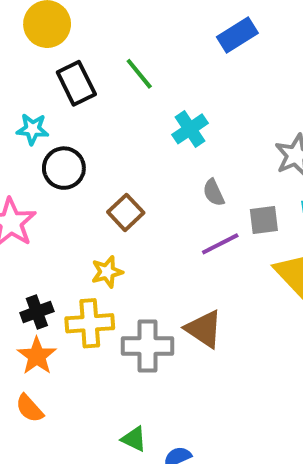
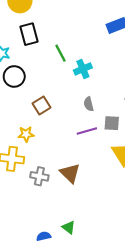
green line: (139, 74) -> (60, 53), moved
gray cross: (148, 346) -> (39, 176), size x0.7
green triangle: (134, 439) -> (69, 227), moved

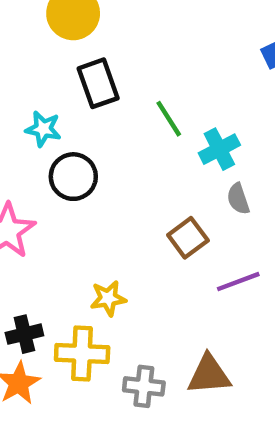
gray semicircle: (89, 104) -> (238, 199), moved
brown square: (41, 105) -> (188, 238), moved
brown triangle: (70, 173) -> (209, 375), turned -45

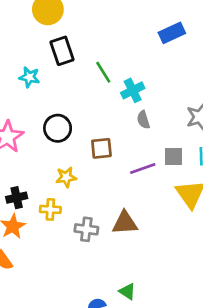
black circle: (73, 177) -> (58, 128), moved
brown square: (188, 238) -> (101, 148), moved, turned 30
yellow cross: (82, 353) -> (50, 209), size x0.7

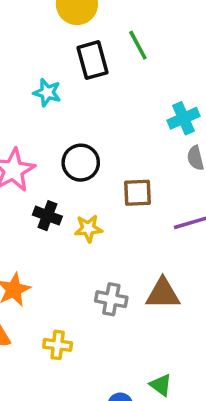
green line: (103, 72) -> (138, 45), moved
black cross: (17, 198) -> (47, 216), moved, turned 30
yellow cross: (50, 209) -> (58, 345), moved

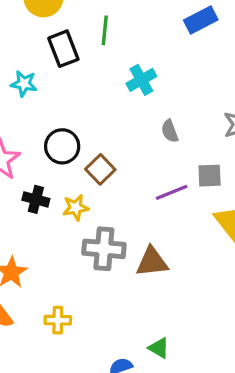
green line: (138, 45) -> (105, 30), turned 40
cyan cross: (184, 118) -> (141, 80), moved
brown square: (138, 193) -> (100, 169), moved, turned -36
gray cross: (111, 299) -> (104, 249), moved, size x1.4

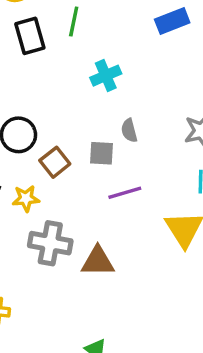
gray square: (210, 176) -> (102, 153), moved

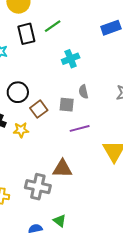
green line: (74, 21) -> (53, 26), turned 42
gray cross: (50, 243) -> (38, 187), moved

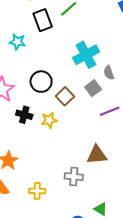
cyan cross: (71, 59) -> (86, 55), moved, size x1.4
gray square: (67, 105) -> (93, 88), turned -35
gray cross: (38, 187) -> (74, 177), size x0.7

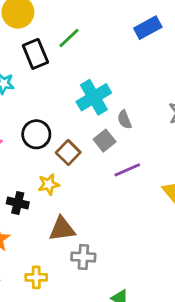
black cross: (24, 115) -> (18, 203), moved
brown triangle: (97, 155) -> (62, 229), moved

